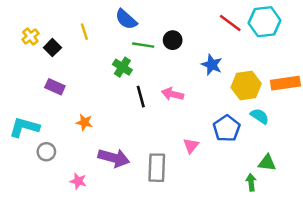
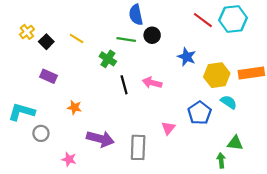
blue semicircle: (126, 19) -> (136, 15), moved, turned 36
yellow line: (84, 32) -> (77, 38), moved, turned -40

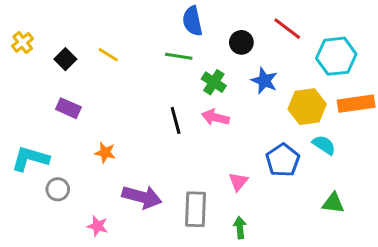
cyan hexagon: (233, 19) -> (336, 56), moved
yellow cross: (27, 32) -> (23, 42), moved
black circle: (152, 35) -> (241, 42), moved
green cross: (108, 59) -> (214, 82), moved
green arrow: (221, 160) -> (240, 228), moved

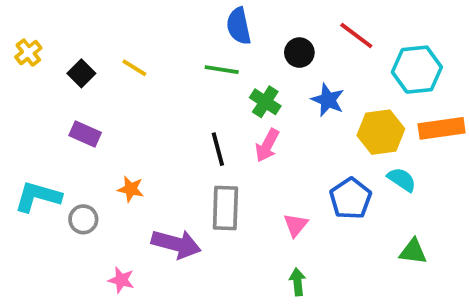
pink arrow: (215, 117) -> (267, 145), turned -76
gray circle: (58, 189) -> (83, 219), moved
gray rectangle: (195, 209) -> (225, 208), moved

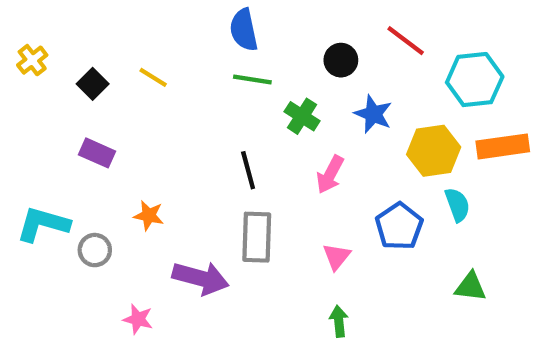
blue semicircle: (239, 26) -> (244, 30), moved
pink arrow: (267, 145) -> (330, 174), moved
cyan semicircle: (402, 180) -> (457, 205), turned 36

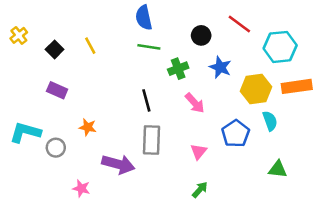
yellow line: (153, 77) -> (90, 46), turned 30
green cross: (302, 116) -> (178, 69), turned 36
pink arrow: (330, 174) -> (195, 103), turned -70
green arrow: (339, 321) -> (200, 190), turned 48

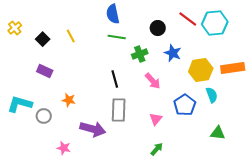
cyan hexagon: (280, 47) -> (215, 23), moved

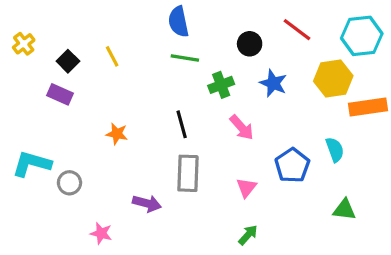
cyan hexagon: (215, 23) -> (362, 36), moved
yellow hexagon: (201, 70) -> (333, 79), moved
purple rectangle: (45, 71) -> (60, 94), moved
orange star: (69, 100) -> (117, 134), moved
purple arrow: (93, 129) -> (147, 203), size x0.7

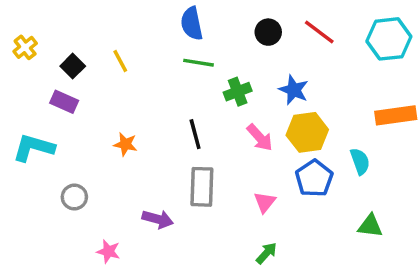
black circle: (250, 44) -> (268, 32), moved
yellow hexagon: (333, 79) -> (307, 132), moved
cyan L-shape: (32, 164) -> (34, 148), moved

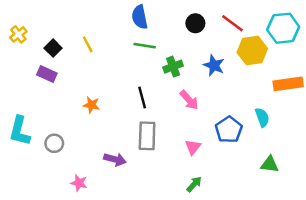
yellow hexagon: (307, 132) -> (252, 50), moved
cyan L-shape: (34, 148) -> (20, 131), moved, turned -92

